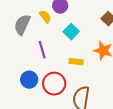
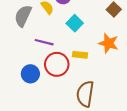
purple line: (42, 50) -> (44, 42), turned -60
red circle: (54, 84) -> (57, 64), moved

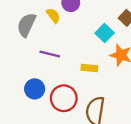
cyan square: (75, 23) -> (105, 33), moved
red circle: (57, 64) -> (64, 98), moved

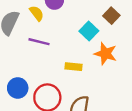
purple line: (50, 54) -> (39, 42), moved

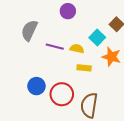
yellow semicircle: (37, 13) -> (77, 49), moved, turned -40

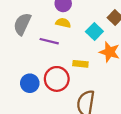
yellow semicircle: (77, 49) -> (63, 23), moved
red circle: (62, 94) -> (57, 79), moved

